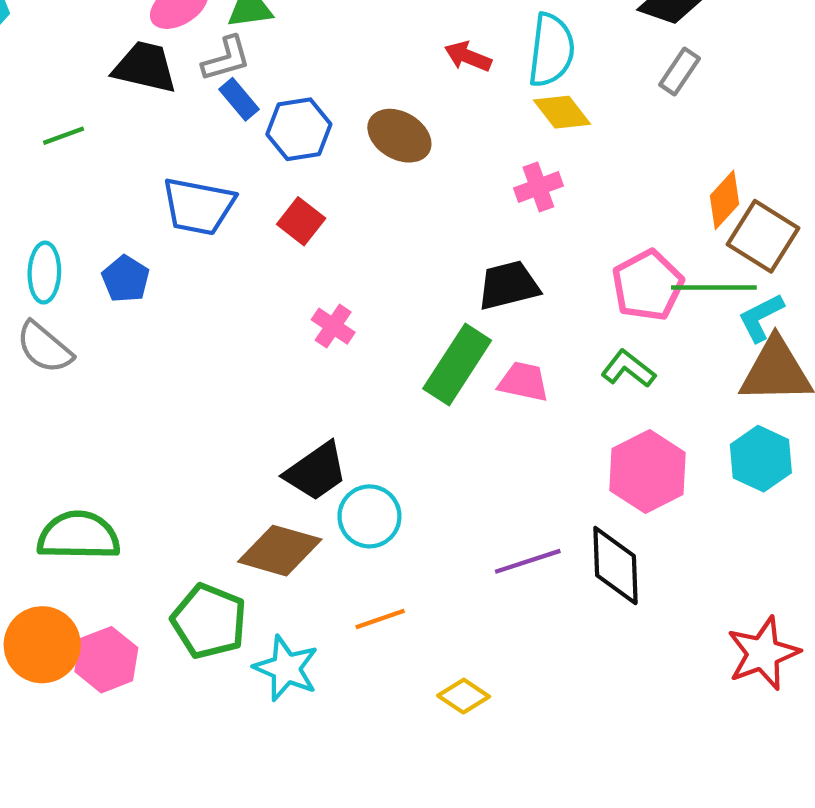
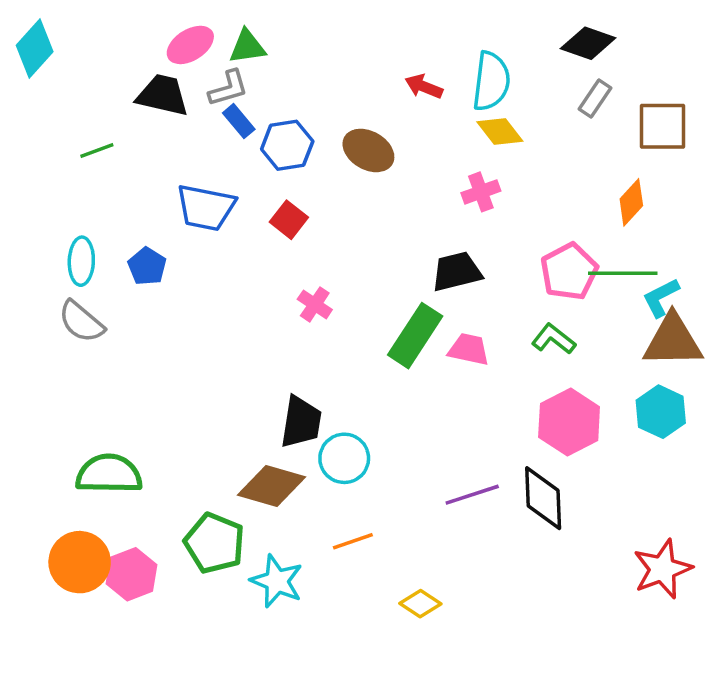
brown square: (763, 236) -> (662, 126), moved, turned -32
black trapezoid: (316, 471) -> (301, 422), turned -46

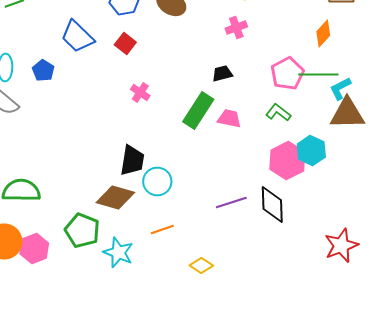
blue trapezoid: (206, 208) -> (77, 36), turned 33
black trapezoid: (457, 272) -> (222, 74), size x0.7
cyan hexagon: (661, 412) -> (311, 150), moved

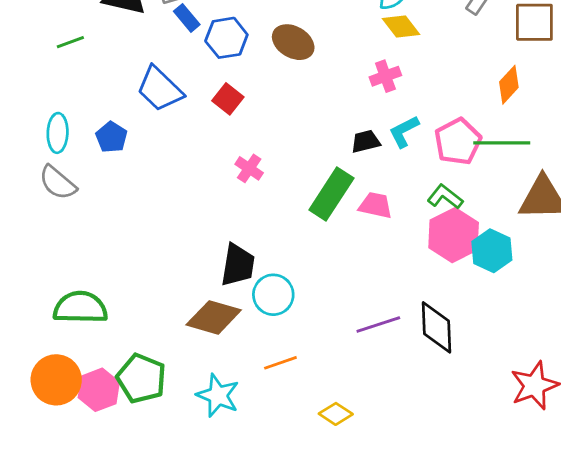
cyan L-shape: (340, 88) -> (404, 132), moved
pink hexagon: (287, 160) -> (454, 235), moved
green pentagon: (82, 230) -> (141, 378), moved

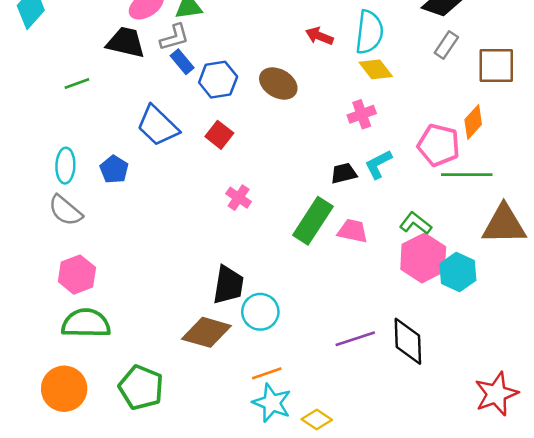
pink pentagon: (458, 141) -> (439, 145), moved, turned -30
pink hexagon: (99, 390) -> (77, 275), moved
cyan star: (218, 395) -> (272, 403), moved

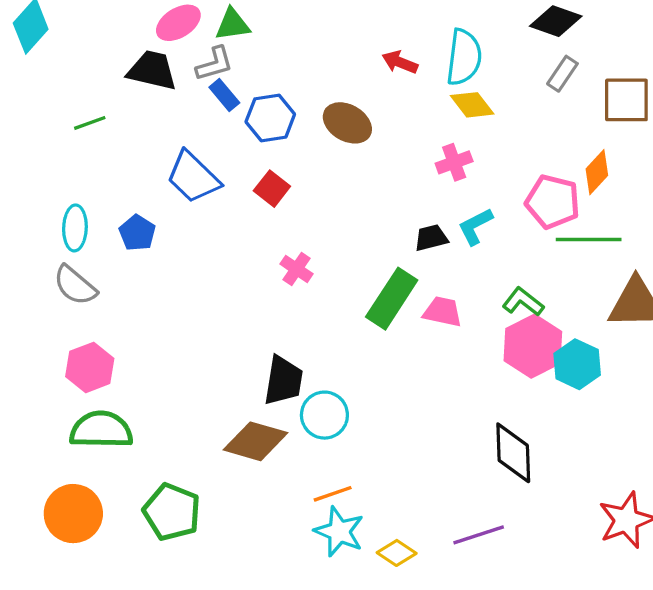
purple line: (355, 339) -> (479, 535), moved

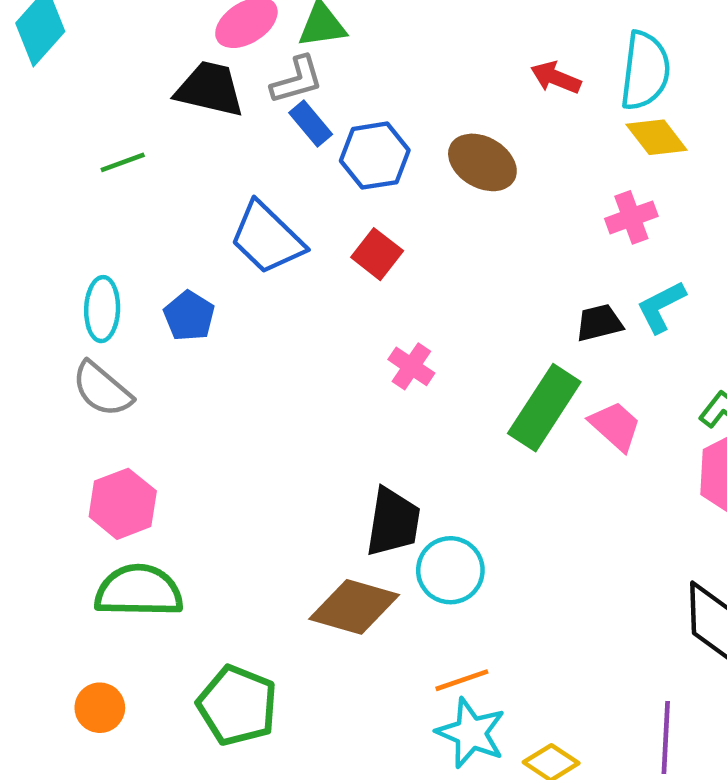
pink trapezoid: (443, 312) -> (615, 426), turned 30
orange circle: (73, 514) -> (100, 708), size x0.6
purple line: (479, 535) -> (666, 737), turned -69

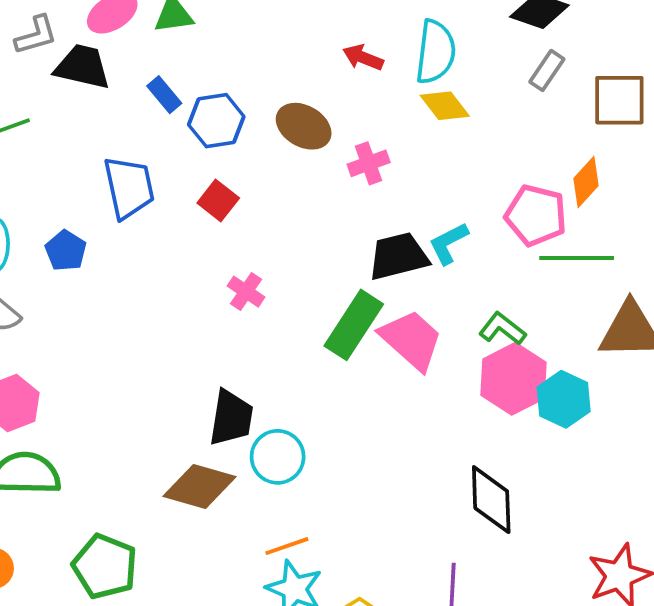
gray L-shape: (297, 80) -> (36, 35), moved
pink cross: (631, 217) -> (369, 163), moved
blue trapezoid: (267, 238) -> (129, 187), turned -146
black trapezoid: (599, 323) -> (398, 256), size x1.6
pink trapezoid: (615, 426) -> (411, 340), size x1.5

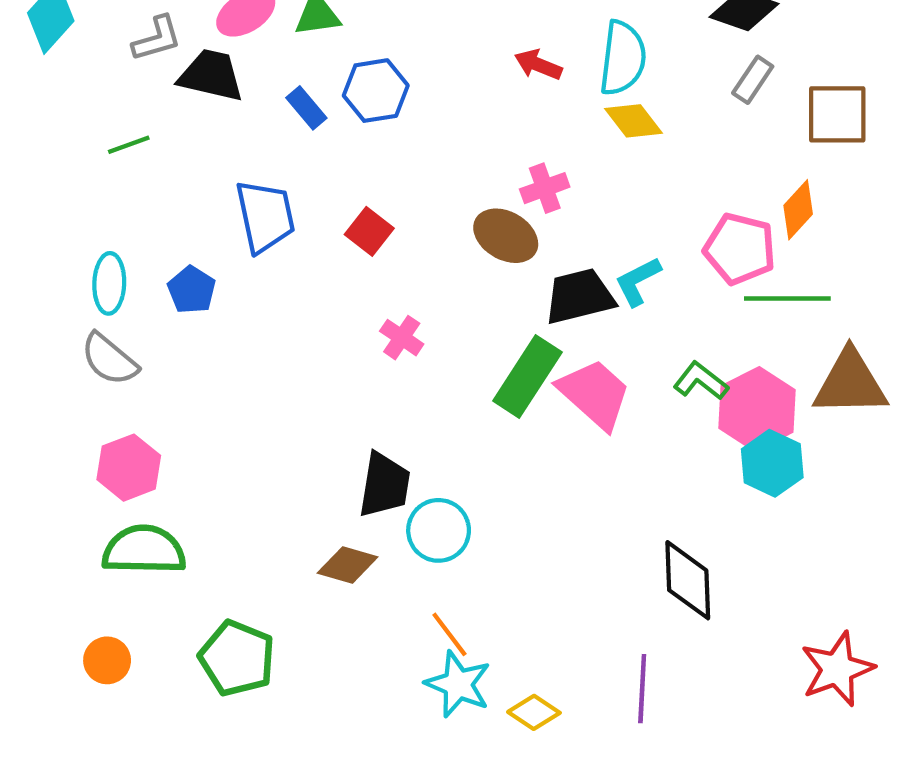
blue hexagon: (216, 121) -> (376, 91), moved
brown ellipse: (304, 126) -> (506, 236), moved
pink hexagon: (513, 379) -> (757, 409), moved
brown diamond: (200, 487) -> (348, 565), size x0.7
orange line: (287, 546) -> (449, 634), turned 72

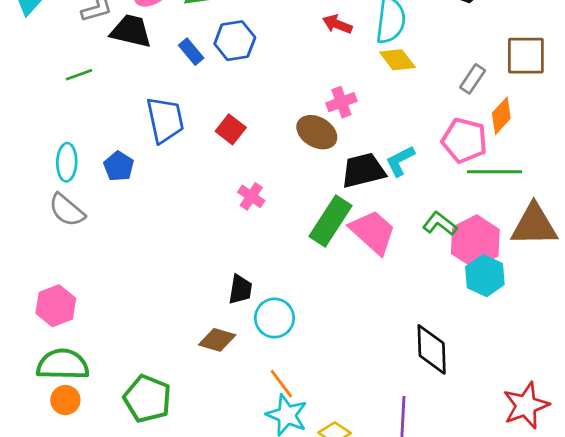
gray rectangle: (753, 80) -> (473, 79), moved
pink hexagon: (129, 468) -> (56, 306), moved
black trapezoid: (384, 485) -> (240, 289), size x0.7
green semicircle: (144, 550) -> (63, 364), moved

